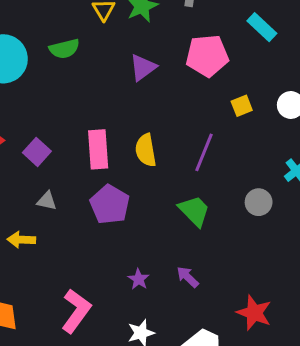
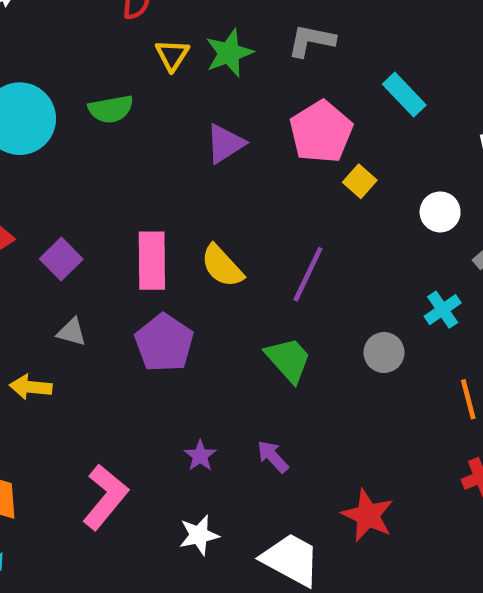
pink pentagon: (207, 56) -> (321, 132), turned -30
yellow square: (242, 106) -> (360, 181), moved, turned -30
yellow semicircle: (146, 150) -> (222, 266), turned -36

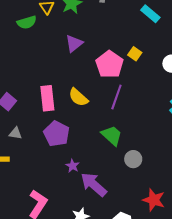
green semicircle: (111, 109) -> (27, 22), moved
pink pentagon: (321, 132) -> (109, 64), moved
gray circle: (384, 353) -> (133, 159), moved
purple star: (200, 456) -> (73, 166), moved
purple arrow: (273, 457) -> (94, 185), moved, size x1.8

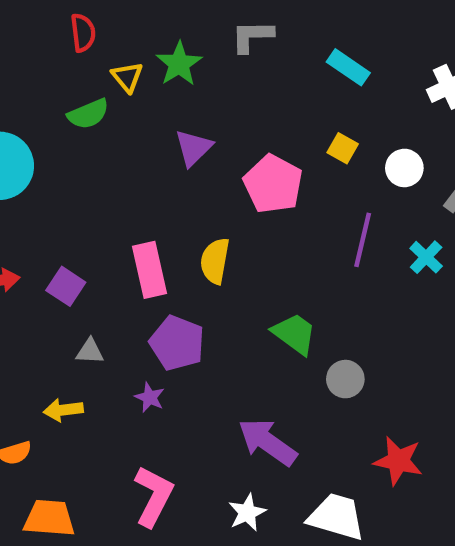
yellow square: (135, 54) -> (343, 148), moved
yellow semicircle: (78, 97) -> (215, 261), turned 65
purple line: (116, 97) -> (363, 240), moved
purple star: (73, 166) -> (150, 397), moved

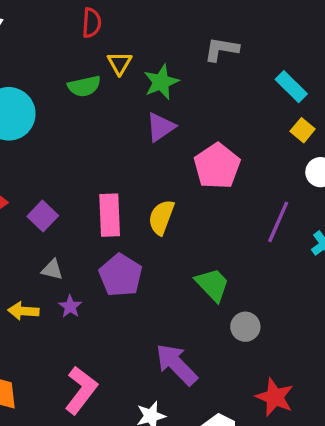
green star: (179, 64) -> (161, 82), moved
yellow square: (343, 148) -> (303, 130), moved
purple star: (150, 397) -> (70, 306), moved

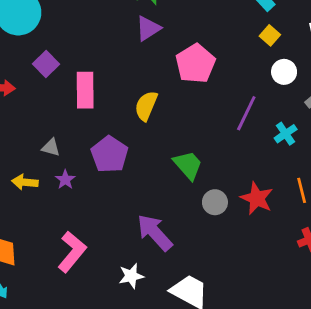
pink rectangle: (110, 215) -> (85, 90), moved
purple square: (43, 216) -> (46, 64), moved
red star: (275, 397) -> (257, 198), moved

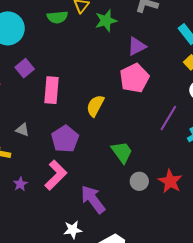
purple triangle: (148, 28) -> (137, 46), moved
purple star: (65, 180) -> (20, 184), moved
pink L-shape: (72, 252) -> (56, 175), moved

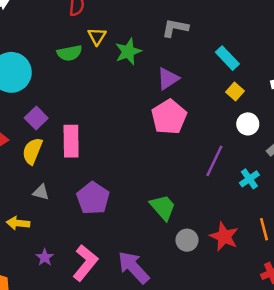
yellow semicircle: (95, 106) -> (32, 151), moved
pink L-shape: (56, 175) -> (85, 263), moved

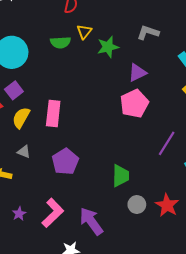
purple square: (36, 118) -> (14, 90), moved
green trapezoid: (163, 207) -> (121, 176), turned 35
purple star: (45, 257) -> (19, 214), moved

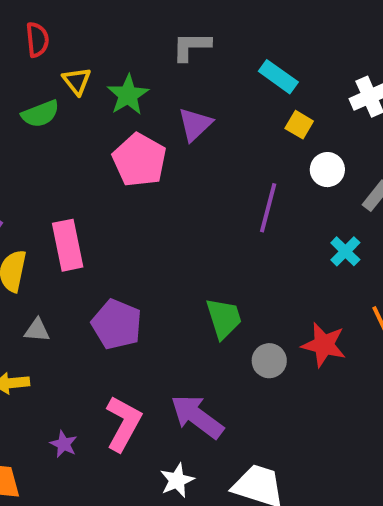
pink pentagon: (134, 104) -> (139, 160), moved
purple line: (167, 143) -> (268, 208), moved

